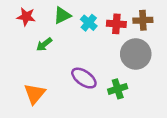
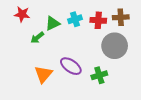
green triangle: (62, 15) -> (53, 23), moved
cyan cross: (89, 23) -> (75, 19), turned 32
orange triangle: (35, 94) -> (43, 74), moved

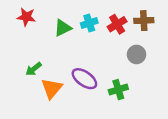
red cross: (98, 20) -> (117, 24), turned -35
green arrow: (37, 38) -> (34, 69), moved
gray circle: (115, 46) -> (136, 54), size x0.6

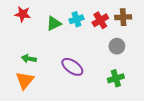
green arrow: (34, 69) -> (29, 59), turned 48
orange triangle: (52, 88) -> (25, 80), moved
green cross: (118, 90) -> (116, 78), moved

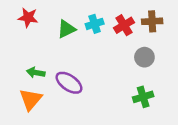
purple ellipse: (72, 67) -> (69, 83), moved

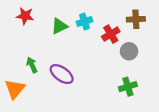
red cross: (124, 25) -> (111, 34), moved
green arrow: (36, 73) -> (32, 65), turned 56
orange triangle: (31, 99) -> (15, 89), moved

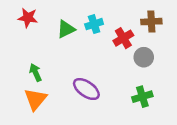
purple ellipse: (62, 74) -> (86, 89), moved
orange triangle: (15, 89) -> (35, 99), moved

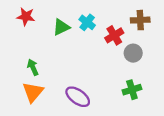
cyan cross: (94, 24) -> (87, 22), turned -35
purple ellipse: (86, 89) -> (78, 97), moved

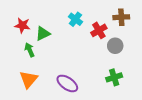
red star: (26, 16) -> (22, 25), moved
green triangle: (61, 27) -> (43, 34), moved
green arrow: (33, 67) -> (30, 50), moved

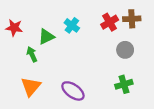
cyan cross: (75, 19) -> (72, 25), moved
red star: (22, 25) -> (14, 28), moved
red cross: (99, 30) -> (110, 22), moved

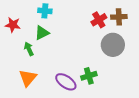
cyan cross: (72, 25) -> (45, 11), moved, turned -32
gray circle: (125, 50) -> (113, 45), size x1.5
green cross: (124, 84) -> (89, 76), moved

